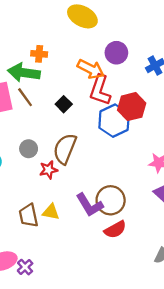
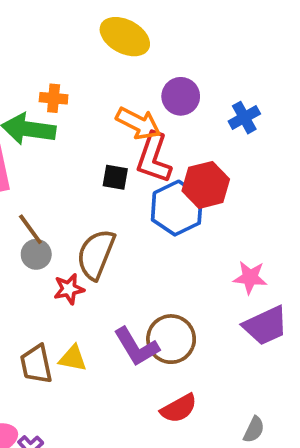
brown line: (25, 97) -> (30, 229), moved
black square: (64, 104) -> (115, 177), moved, turned -35
red semicircle: (115, 230) -> (179, 408), moved

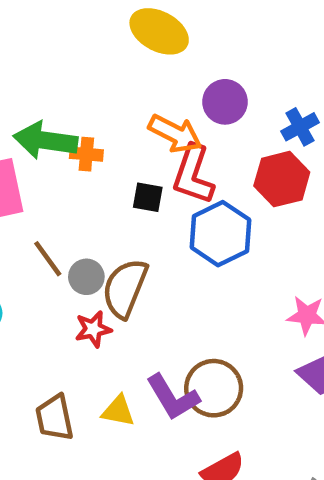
orange cross: (54, 98) -> (86, 154), moved
red hexagon: (206, 185) -> (282, 179), moved
gray circle: (36, 254) -> (86, 277), moved
yellow triangle: (73, 358) -> (118, 411), moved

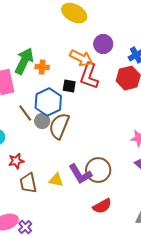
green arrow: (45, 140) -> (24, 61), turned 108
blue hexagon: (220, 234) -> (48, 102), moved
red star: (93, 329) -> (16, 161), moved

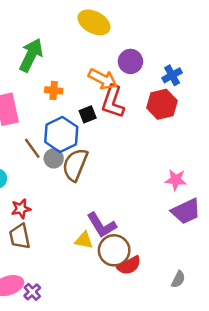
green arrow: (24, 61) -> (31, 55), moved
black square: (69, 86) -> (88, 114), turned -32
brown circle: (98, 170) -> (114, 250), moved
yellow triangle: (56, 180) -> (84, 240), moved
brown trapezoid: (28, 183) -> (20, 236), moved

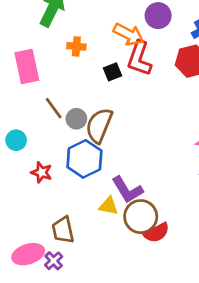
blue hexagon: (61, 134) -> (84, 159), moved
red star: (21, 209) -> (42, 172), turned 30
brown trapezoid: (20, 236) -> (63, 230), moved

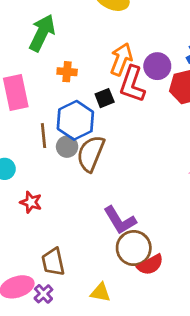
purple circle: (158, 16) -> (157, 66), moved
orange arrow: (129, 34) -> (121, 59), turned -96
brown line: (54, 108) -> (43, 136), turned 30
blue hexagon: (84, 159) -> (75, 120), moved
yellow triangle: (109, 206) -> (100, 292), moved

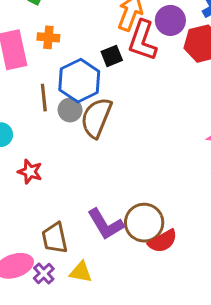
orange cross: (67, 72) -> (48, 37), moved
purple L-shape: (120, 220) -> (106, 224), moved
yellow triangle: (100, 292) -> (81, 272), moved

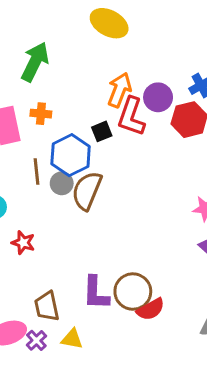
purple L-shape: (106, 224) -> (96, 293), turned 33

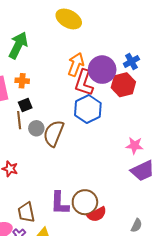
purple circle: (158, 97) -> (102, 70), size x1.4
black square: (102, 131) -> (25, 105), moved
blue hexagon: (71, 155) -> (88, 109), moved

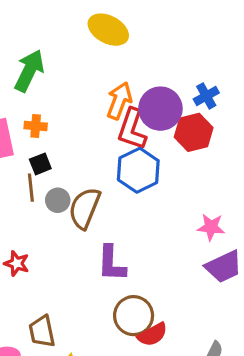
purple L-shape: (60, 203) -> (111, 263), moved

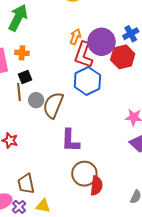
orange arrow: (119, 101) -> (75, 37), size x0.7
red semicircle: (153, 335) -> (96, 186), turned -54

